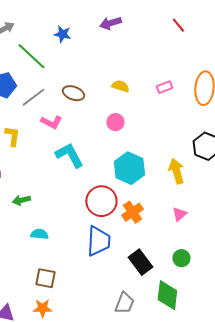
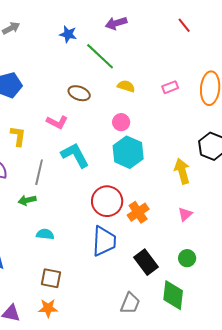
green line: (31, 56) -> (100, 56), moved
gray line: (33, 97) -> (39, 172), moved, turned -40
cyan hexagon: (129, 168) -> (128, 152), moved

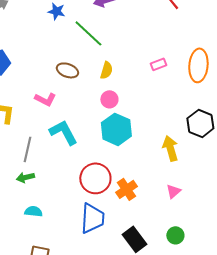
yellow semicircle: (126, 86) -> (106, 70), moved, turned 90
green arrow: (27, 200) -> (25, 177), moved

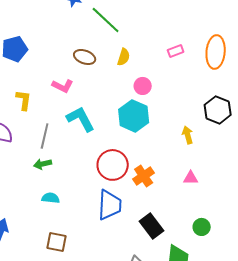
pink circle: (109, 99) -> (143, 86), moved
yellow arrow: (170, 148) -> (188, 135), size x0.7
pink triangle: (173, 191) -> (191, 178), turned 42
green circle: (175, 235) -> (202, 227), moved

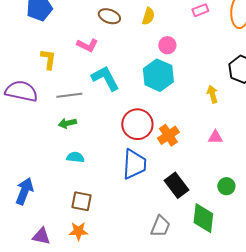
gray line: (45, 136) -> (69, 95), turned 70

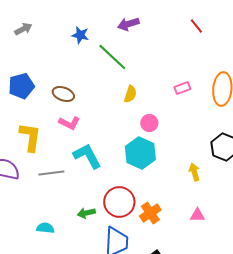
brown ellipse: (109, 16) -> (63, 94), moved
yellow L-shape: (48, 59) -> (30, 137), size x1.4
green arrow: (67, 123) -> (86, 213), moved
cyan semicircle: (75, 157) -> (45, 228), moved

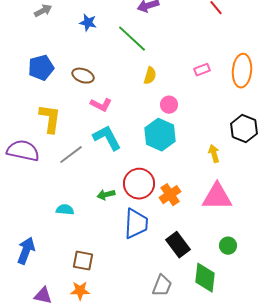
blue star: (80, 35) -> (88, 23), moved
pink L-shape: (69, 123) -> (101, 105), moved
gray line: (51, 173) -> (71, 155), turned -30
pink triangle: (197, 215) -> (217, 197), size x2.0

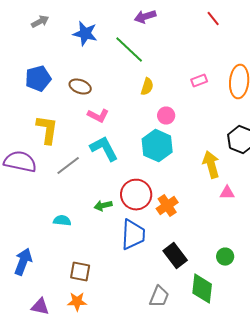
blue star: (88, 23) -> (85, 34), size x1.4
yellow arrow: (214, 154) -> (211, 165), size x1.5
pink triangle: (217, 197) -> (227, 193), moved, size x0.5

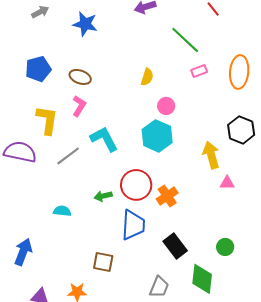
green line: (129, 50) -> (185, 40), moved
pink L-shape: (98, 116) -> (79, 106), moved, turned -85
brown square: (80, 272) -> (103, 262), moved

